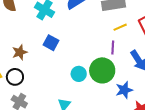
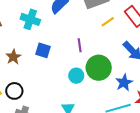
purple line: (113, 47) -> (80, 45), moved
brown star: (20, 52) -> (13, 57), moved

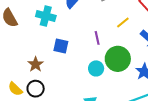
yellow line: (108, 22) -> (123, 22), moved
brown star: (13, 57) -> (36, 64), moved

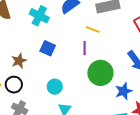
yellow line: (123, 22) -> (93, 29), moved, turned 48
cyan circle: (96, 68) -> (55, 87), moved

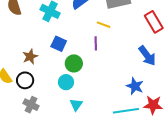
green circle: (100, 73) -> (74, 63), moved, size x0.7
blue star: (124, 91) -> (135, 86), turned -30

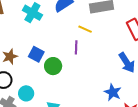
blue square: (59, 44) -> (36, 54), moved
cyan circle: (66, 82) -> (26, 93), moved

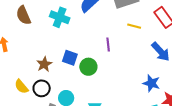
yellow line: (85, 29) -> (134, 26), moved

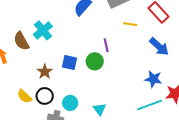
brown semicircle: (23, 15) -> (21, 41), moved
cyan cross: (60, 17) -> (43, 30), moved, turned 36
green circle: (88, 67) -> (95, 61), moved

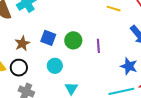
purple line: (106, 45) -> (98, 46), moved
cyan circle: (70, 103) -> (55, 66), moved

